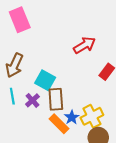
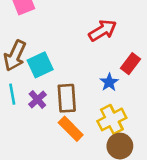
cyan square: (45, 80) -> (40, 65), moved, turned 36
blue star: (72, 117) -> (109, 82), moved

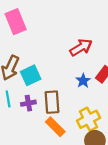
blue star: (109, 82) -> (83, 81), moved
purple cross: (37, 100) -> (28, 103), turned 32

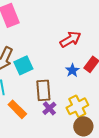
purple cross: (28, 103) -> (49, 108), moved, turned -32
orange rectangle: (55, 127) -> (17, 109), moved

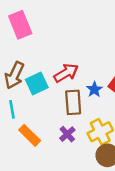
red arrow: (70, 39) -> (66, 73), moved
brown rectangle: (43, 90) -> (73, 102), moved

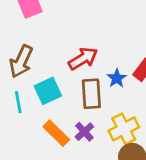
cyan square: (37, 84) -> (48, 91), moved
orange rectangle: (30, 135) -> (56, 133), moved

